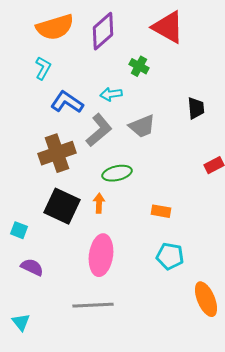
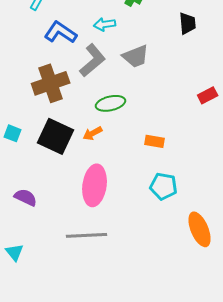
black trapezoid: (196, 108) -> (188, 23), moved
orange arrow: (99, 203) -> (93, 133), turned -120
cyan square: (19, 230) -> (13, 133), moved

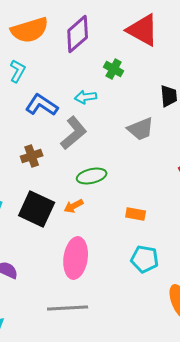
gray trapezoid: (136, 56) -> (141, 129), moved
brown cross: (51, 83) -> (32, 156), size x0.6

